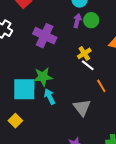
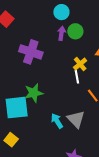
yellow cross: (84, 53) -> (80, 64), moved
white line: (88, 65) -> (77, 77), turned 48
cyan arrow: (50, 97) -> (57, 121), moved

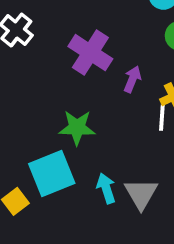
purple arrow: (62, 33) -> (132, 79), moved
cyan square: (17, 108) -> (52, 173), moved, turned -30

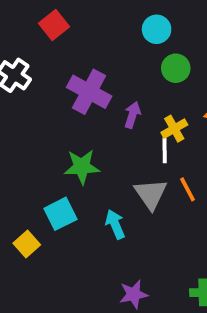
cyan square: (52, 173) -> (60, 214), size x0.7
gray triangle: (141, 194) -> (151, 194), moved

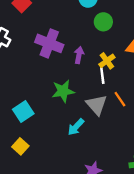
green star: (82, 167) -> (63, 91), moved
cyan square: (60, 214) -> (23, 111), moved
cyan arrow: (115, 224) -> (76, 127), turned -108

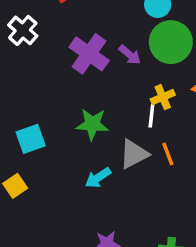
green circle: (103, 22) -> (171, 42), size x1.6
purple arrow: (79, 55) -> (130, 55), moved, turned 105
gray triangle: (97, 105) -> (134, 154), turned 30

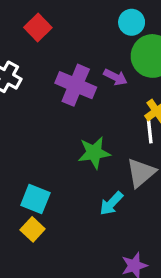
cyan square: (31, 139) -> (35, 199), moved, turned -36

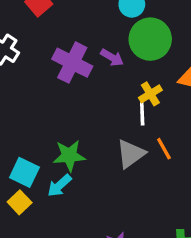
green star: (94, 153) -> (69, 156), moved
cyan arrow: (111, 203) -> (59, 186), moved

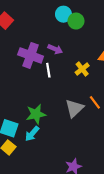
green circle: (150, 39) -> (76, 21), moved, size x0.6
white line: (142, 114) -> (48, 70), moved

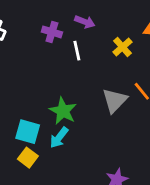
purple cross: (31, 55) -> (52, 32), size x0.6
green star: (36, 114) -> (63, 111), turned -30

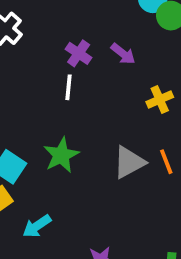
white line: (77, 51) -> (68, 87), moved
cyan arrow: (59, 138) -> (37, 226), moved

